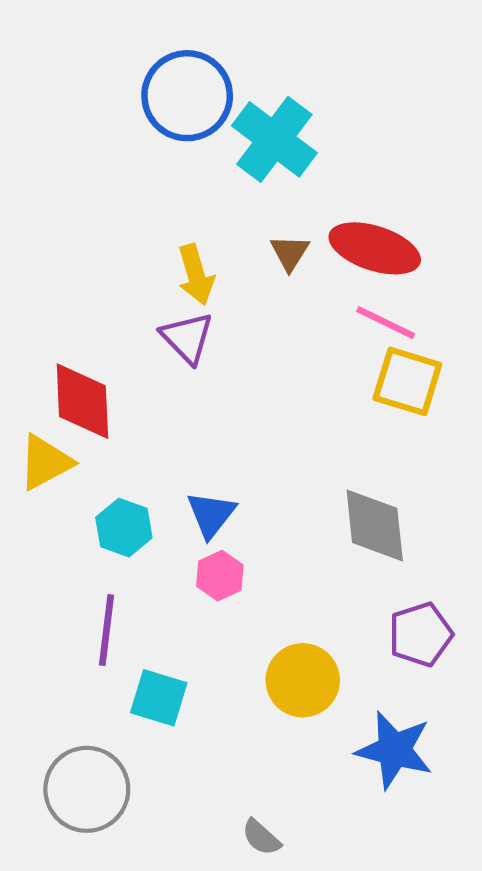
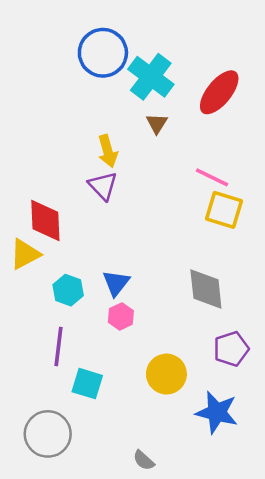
red ellipse: (375, 248) -> (219, 92), moved, turned -69
brown triangle: (290, 253) -> (157, 123), moved

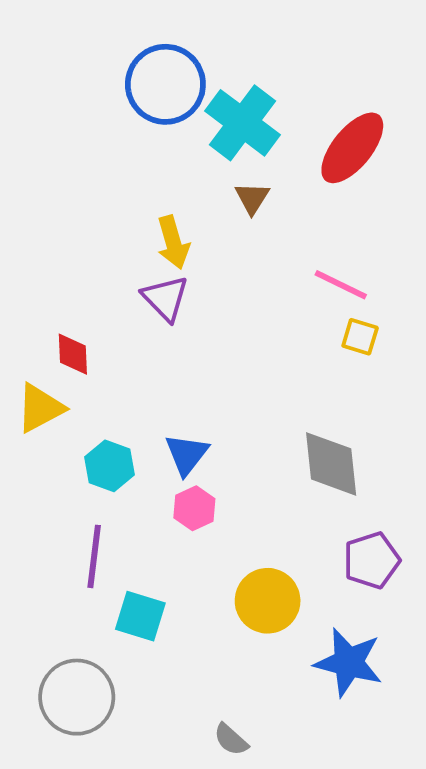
yellow square: (224, 210) -> (360, 337), size x0.6
red diamond: (45, 221) -> (73, 354), size x0.6

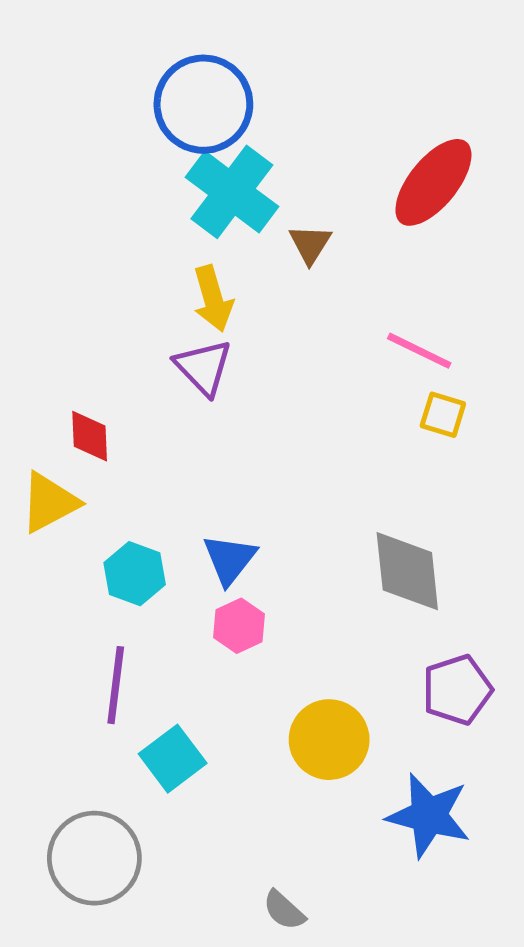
cyan cross: (242, 123) -> (232, 192), moved
cyan square: (140, 616) -> (173, 759), turned 36

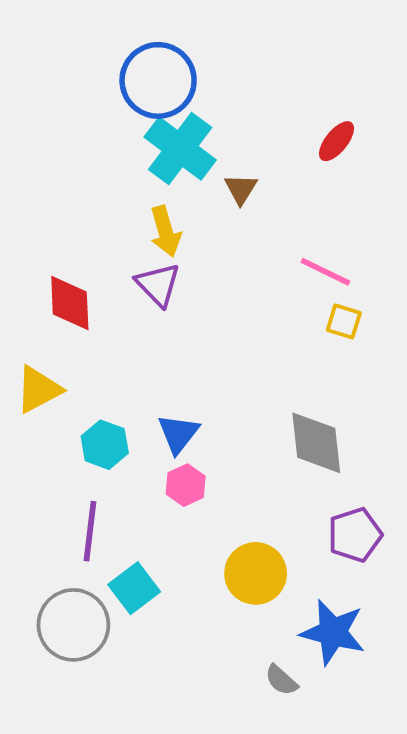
red ellipse: (433, 182) -> (336, 141), size x0.6
red diamond: (90, 436) -> (70, 303), moved, size x1.4
gray circle: (94, 858) -> (73, 625), moved
gray semicircle: (284, 910) -> (281, 680), moved

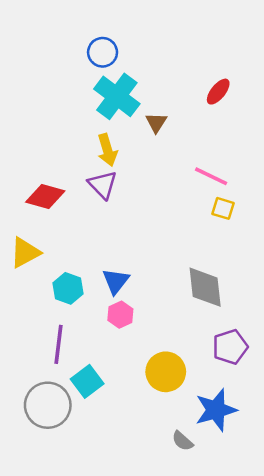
blue circle: (158, 80) -> (103, 52), size x0.6
red diamond: (70, 303) -> (45, 197), turned -72
blue star: (333, 632) -> (216, 410), turned -30

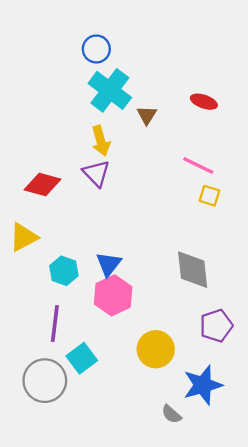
red ellipse: (218, 92) -> (204, 102), moved, turned 70
pink hexagon: (120, 315) -> (113, 295), size x1.6

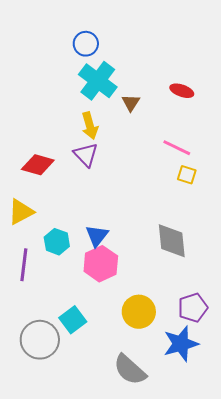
purple line: (55, 323) -> (24, 265), moved
purple pentagon: (216, 326) -> (193, 308), moved
gray semicircle: (171, 414) -> (130, 370), moved, size x1.8

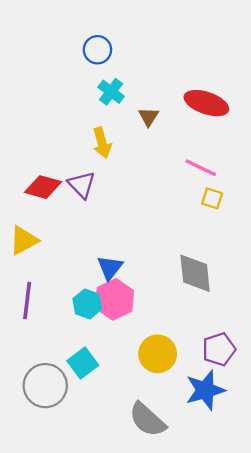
cyan cross: (98, 81) -> (111, 92), size x0.6
red ellipse: (182, 91) -> (206, 103), size x1.6
purple triangle: (86, 155) -> (82, 185), moved
cyan hexagon: (57, 242) -> (87, 304), moved

